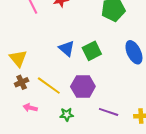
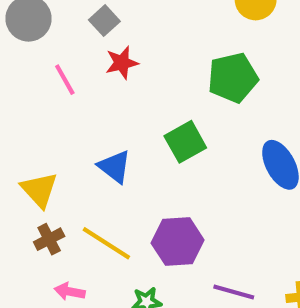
blue triangle: (67, 48) -> (115, 167), moved
green square: (92, 51) -> (185, 142), moved

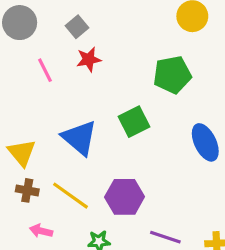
blue triangle: (115, 167) -> (79, 138), size x1.4
brown cross: (49, 239) -> (27, 190), turned 35

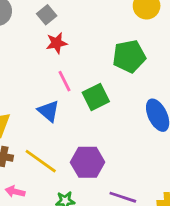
pink line: (45, 70) -> (65, 81), moved
blue triangle: (79, 138) -> (49, 111), size x0.7

